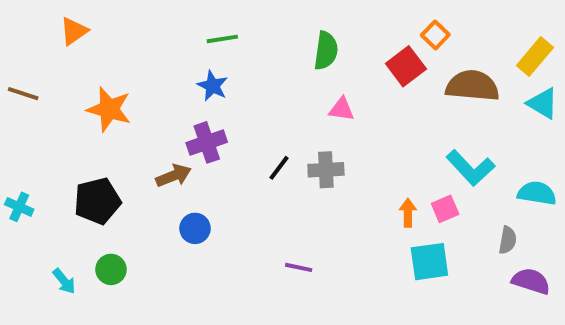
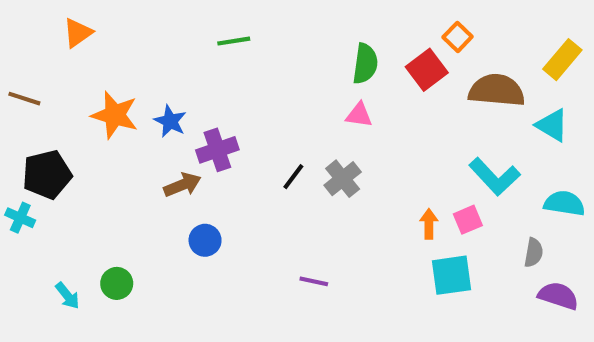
green semicircle: (326, 51) -> (365, 64), moved
blue star: (213, 86) -> (170, 121), moved
cyan triangle: (543, 103) -> (552, 125), moved
gray cross: (326, 170) -> (343, 179), turned -36
black pentagon: (97, 201) -> (47, 175), moved

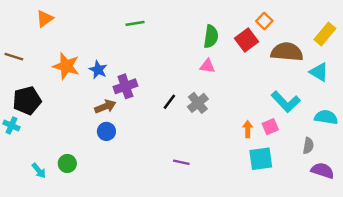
blue circle: (205, 240) -> (106, 131), moved

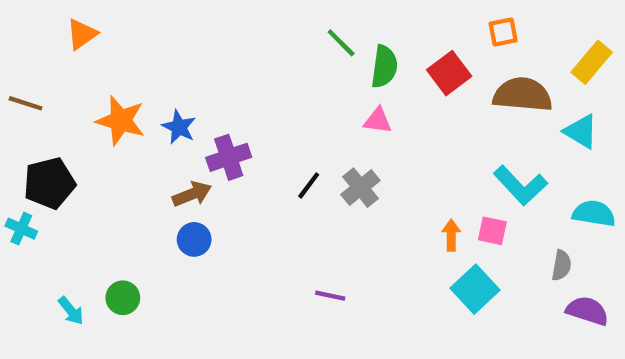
orange square: (264, 21) -> (503, 32), moved, turned 35
green line: (135, 23) -> (341, 43), moved, turned 54
pink square: (270, 127) -> (492, 231), turned 35
cyan square: (261, 159) -> (475, 289), turned -35

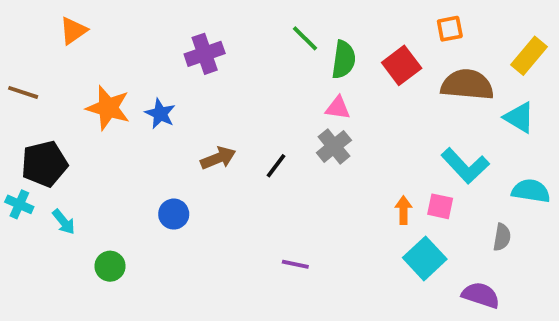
purple cross: (229, 157) -> (205, 54), moved
gray cross: (360, 188) -> (334, 146), moved
brown arrow: (192, 194) -> (218, 158), moved
cyan arrow: (71, 311) -> (64, 222), moved
purple semicircle: (587, 311) -> (481, 295), moved

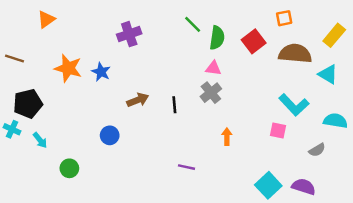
black line: (276, 166) -> (174, 105), turned -42
orange arrow: (403, 210) -> (227, 137), moved
gray semicircle: (502, 237) -> (317, 150), turned 49
cyan square: (425, 258) -> (268, 185), moved

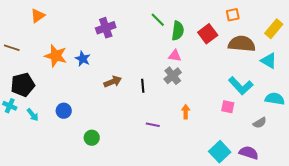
blue circle: (110, 135) -> (64, 111), moved
purple line: (187, 167) -> (153, 125), moved
green circle: (69, 168) -> (92, 138), moved

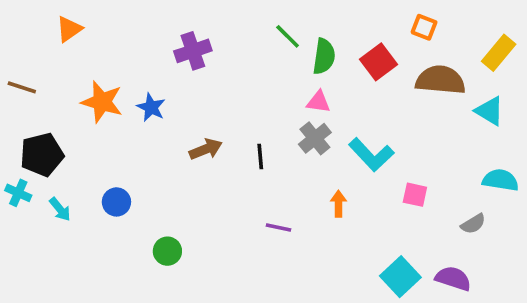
orange square: (233, 15) -> (424, 27), turned 32
cyan L-shape: (241, 86) -> (371, 155), moved

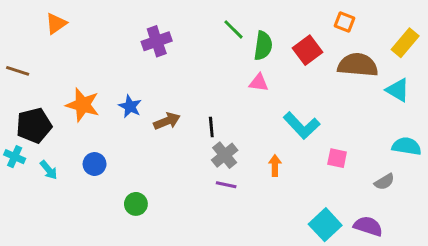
orange star: (102, 102) -> (83, 105), moved
blue star: (151, 107) -> (130, 106), moved
gray cross: (315, 138) -> (225, 155), moved

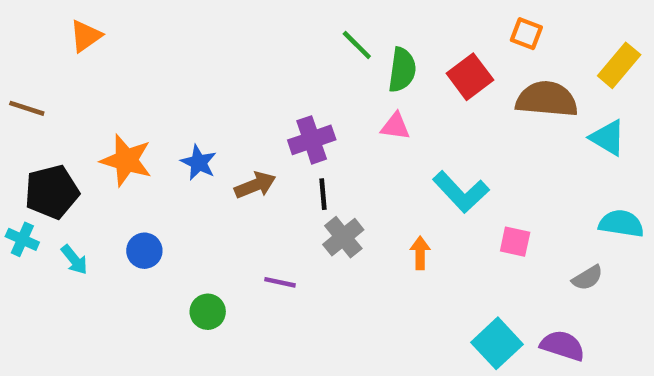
purple cross: (157, 41) -> (312, 140), moved
purple line: (226, 185) -> (280, 282), moved

